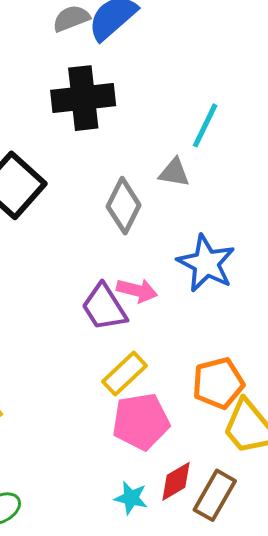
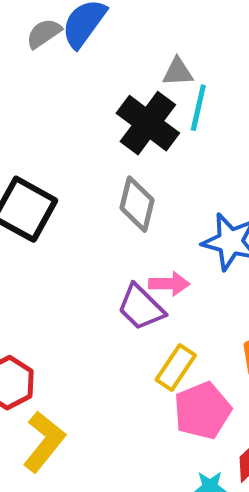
black cross: (83, 98) -> (148, 123), moved, turned -34
gray triangle: (174, 173) -> (178, 72), moved

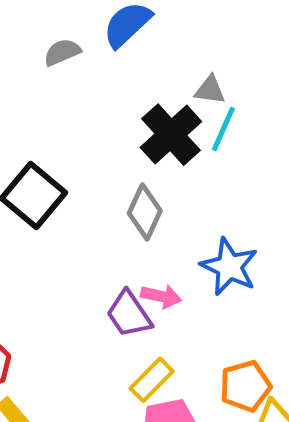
gray semicircle: (44, 33) -> (62, 52), moved

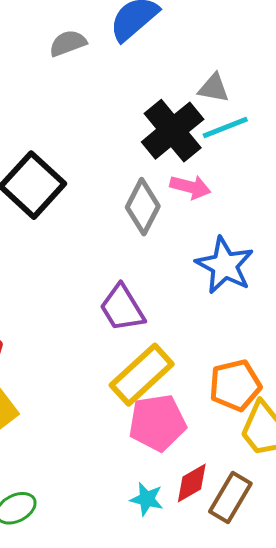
cyan line: (223, 129) -> (225, 128), turned 42
pink arrow: (161, 296) -> (190, 187), moved
yellow rectangle: (152, 380) -> (142, 375), size x1.4

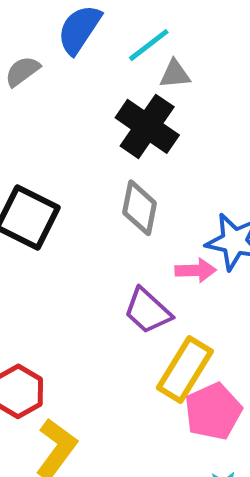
cyan line: (225, 128) -> (149, 45), moved
pink arrow: (190, 187) -> (196, 270), moved

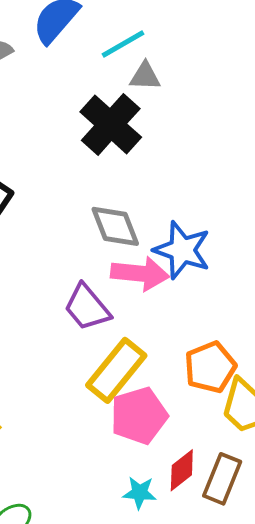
gray diamond: (140, 208) -> (115, 226), moved, turned -40
pink arrow: (196, 270) -> (140, 274), size x1.4

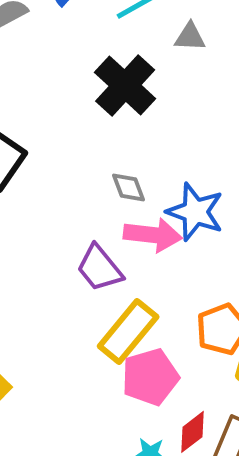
gray triangle: (145, 76) -> (190, 37), moved
gray diamond: (115, 226) -> (129, 187), size x0.7

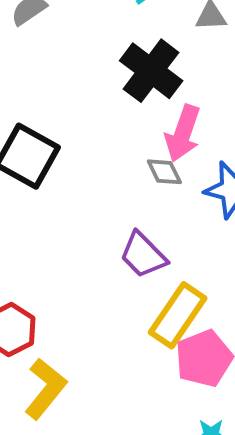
pink arrow: (153, 235) -> (183, 133), moved, turned 108

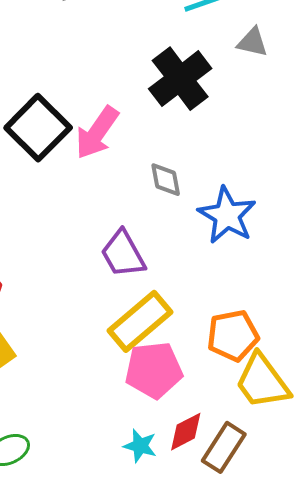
pink arrow: (183, 133) -> (97, 133), moved

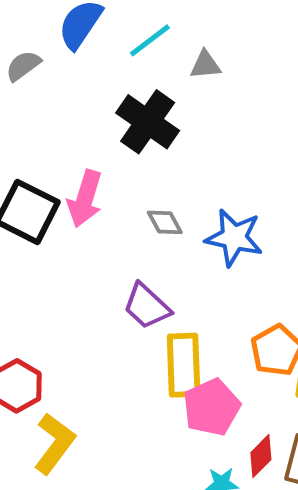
yellow rectangle: (140, 321) -> (184, 365), turned -34

